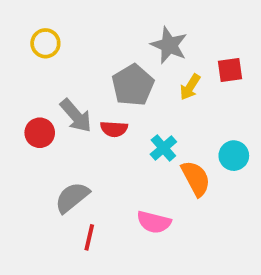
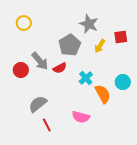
red semicircle: (114, 129) -> (60, 68), turned -32
red line: (89, 237) -> (47, 125), turned -40

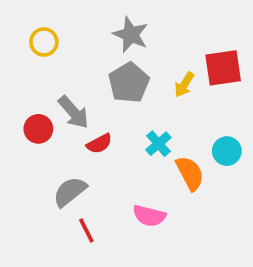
gray star: (89, 24) -> (131, 35), moved
red square: (121, 37) -> (223, 68), size x1.5
red semicircle: (60, 68) -> (99, 144), moved

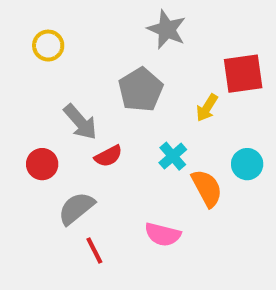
gray star: (131, 35) -> (167, 29), moved
yellow arrow: (184, 85) -> (207, 108), moved
red circle: (38, 129) -> (42, 164), moved

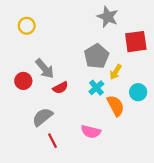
gray star: (167, 29) -> (108, 17), moved
gray pentagon: (141, 90) -> (96, 56), moved
yellow arrow: (207, 108) -> (116, 72), moved
red circle: (42, 164) -> (23, 81), moved

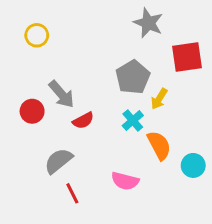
cyan circle: (138, 92) -> (193, 165), moved

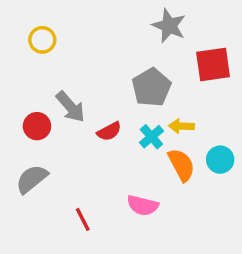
yellow arrow: (159, 99) -> (181, 126), moved, turned 60
red semicircle: (83, 121) -> (109, 131), moved
gray semicircle: (58, 161) -> (32, 179), moved
cyan circle: (193, 165) -> (220, 160), moved

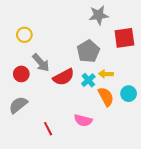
gray star: (169, 26) -> (99, 15), turned -30
yellow circle: (42, 40) -> (24, 35), moved
red semicircle: (109, 131) -> (64, 77), size x1.5

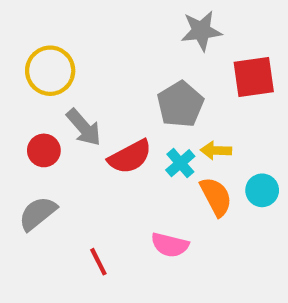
yellow circle: (24, 35) -> (50, 71), size x1.5

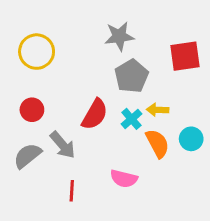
gray star: (201, 31) -> (119, 36), moved
gray arrow: (84, 127) -> (63, 145), moved
red semicircle: (130, 157) -> (95, 114), turned -32
red line: (98, 262) -> (72, 191), turned 30

